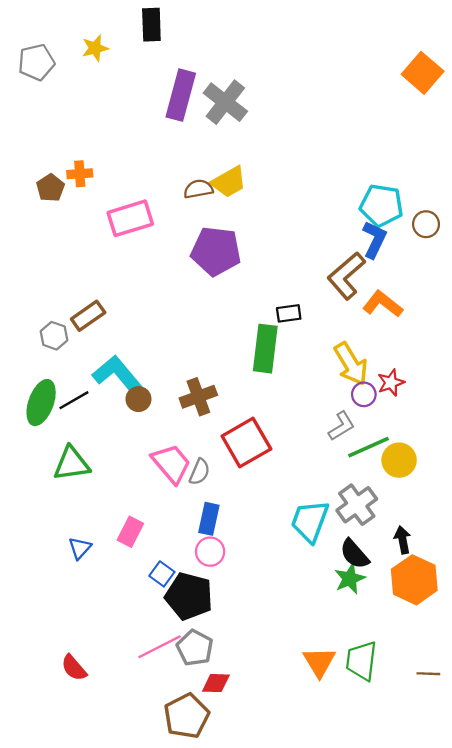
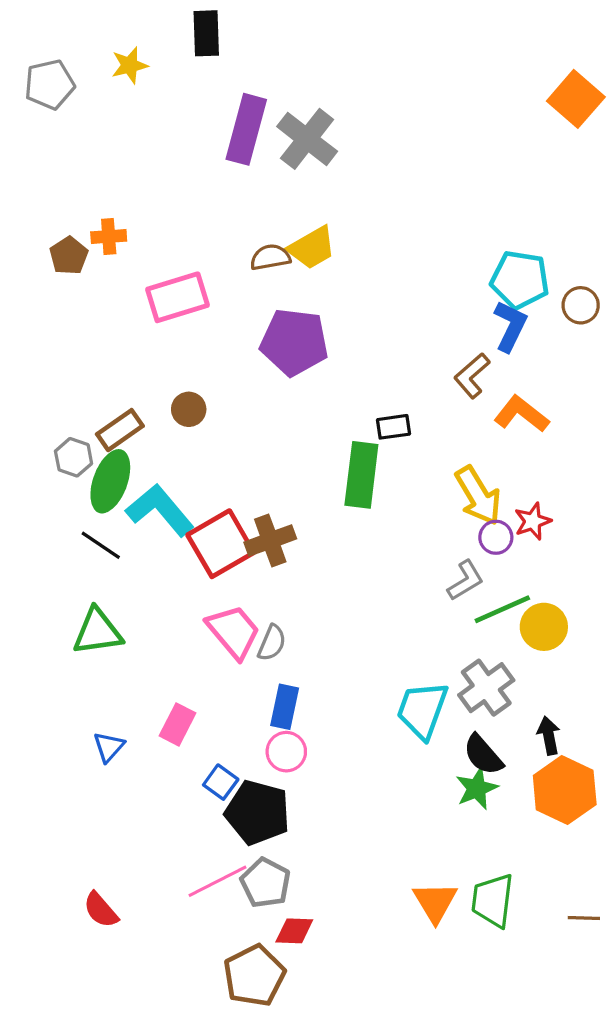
brown L-shape: (346, 276) -> (472, 376), size x0.7
brown circle: (138, 399) -> (189, 409), moved
black line: (74, 400) -> (101, 545), turned 64
green ellipse: (41, 403) -> (110, 481), moved
red square: (246, 442) -> (221, 544), moved

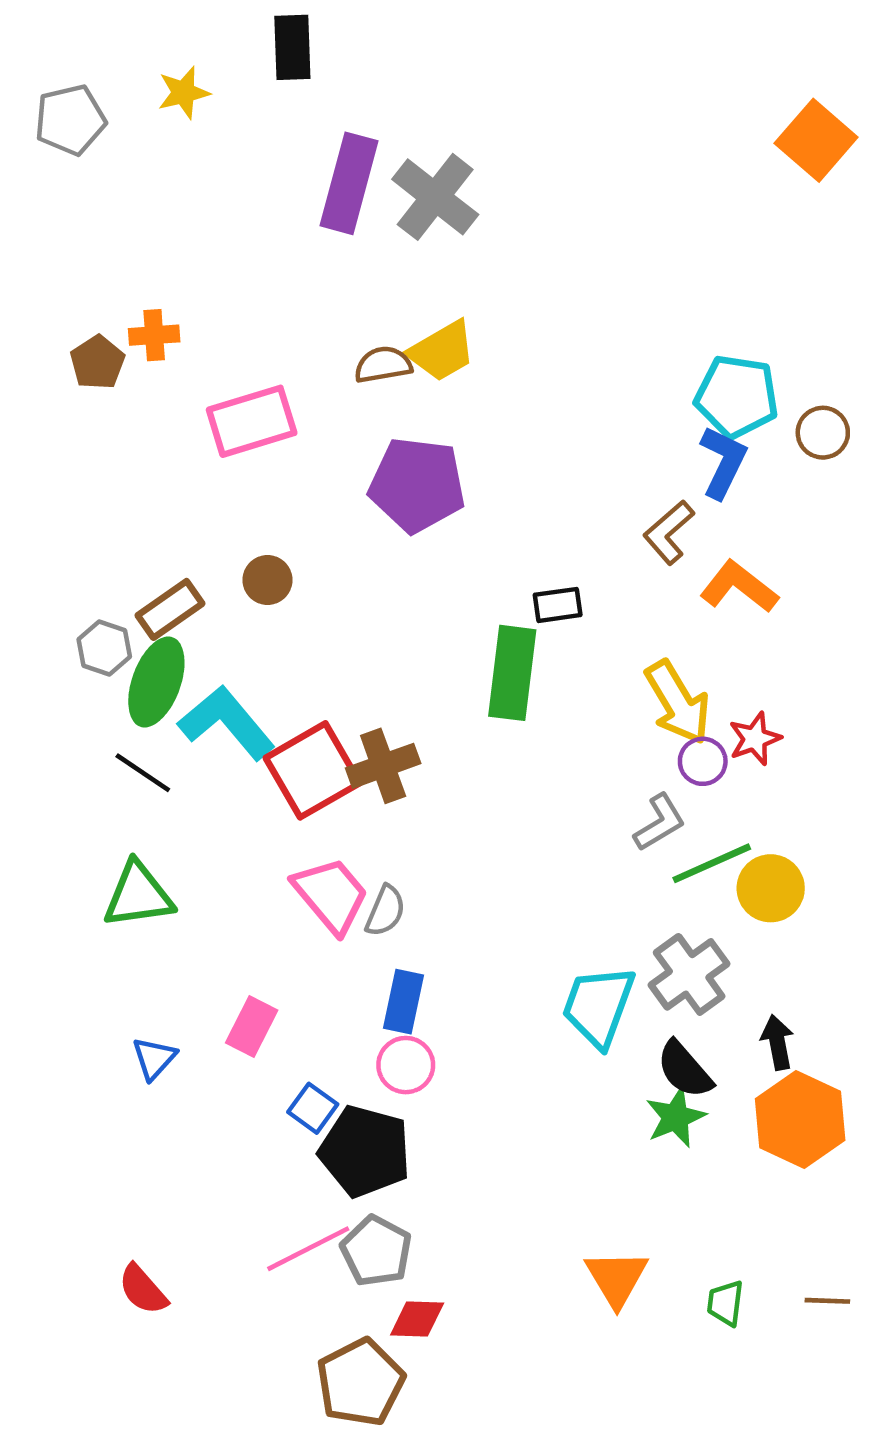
green trapezoid: (493, 900) -> (725, 1303), moved, size x0.6

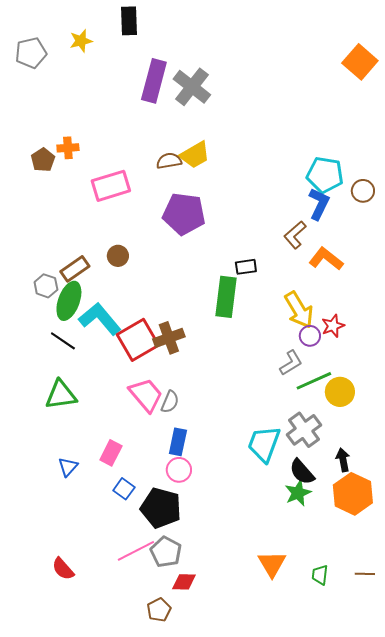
blue square: (313, 1108) -> (124, 489), moved
brown pentagon: (360, 1382) -> (159, 610), size x0.6

